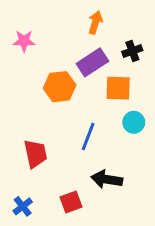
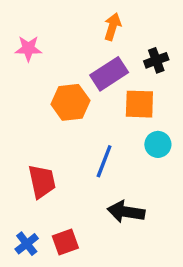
red square: (71, 202) -> (65, 242), moved

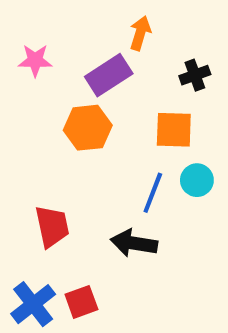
purple rectangle: (109, 74) -> (109, 75), moved
blue line: (104, 161) -> (153, 193), moved
black arrow: (126, 212) -> (134, 243), moved
blue cross: (27, 244) -> (33, 304), size x1.5

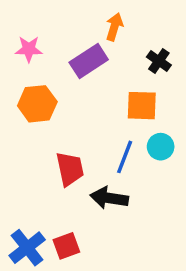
black cross: (195, 75) -> (159, 61), turned -35
orange hexagon: (88, 128) -> (37, 104), moved
red trapezoid: (52, 226) -> (70, 169), moved

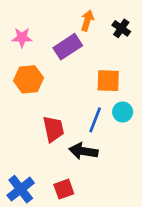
black cross: (159, 61) -> (121, 28), moved
red square: (66, 246) -> (64, 189), moved

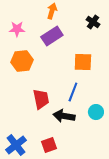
orange arrow: (87, 21) -> (52, 11), moved
cyan circle: (123, 112) -> (96, 112), moved

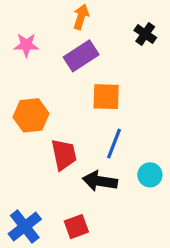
orange hexagon: (22, 61) -> (31, 115), moved
orange square: (83, 62) -> (106, 97), moved

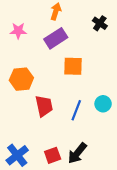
blue line: (114, 144) -> (76, 110), moved
cyan circle: (150, 175) -> (103, 104), moved
black arrow: (100, 181) -> (77, 153), moved, turned -60

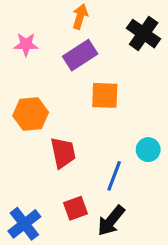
black cross: (100, 23) -> (144, 34), size x1.5
blue line: (76, 110) -> (114, 176), moved
red square: (53, 155) -> (75, 208), moved

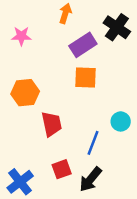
purple rectangle: (80, 55) -> (83, 45), moved

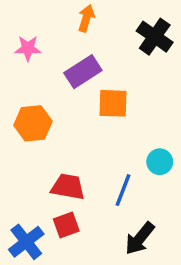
purple rectangle: (83, 45) -> (83, 72), moved
red trapezoid: (52, 124) -> (68, 187), moved, turned -68
red square: (62, 169) -> (66, 225), moved
black arrow: (90, 179) -> (140, 238), moved

